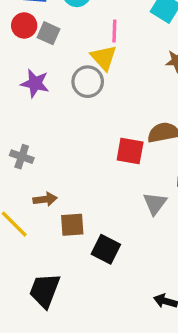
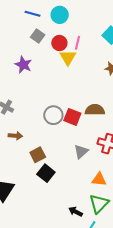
red circle: (24, 25) -> (59, 43), moved
gray circle: (88, 82) -> (53, 115), moved
brown square: (72, 225) -> (38, 155), moved, turned -35

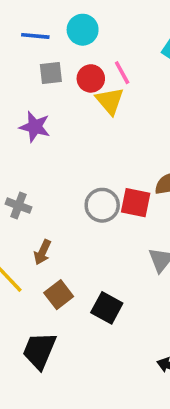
gray square: (38, 36) -> (51, 73), turned -32
pink line: (78, 43) -> (122, 73), turned -32
brown arrow: (15, 136) -> (42, 252), turned 120
brown square: (38, 155) -> (59, 295), moved

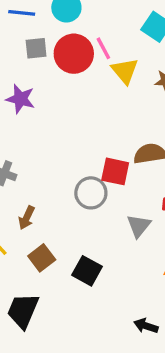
red circle: (91, 78) -> (74, 54), size x1.5
yellow triangle: (110, 101) -> (125, 71), moved
gray circle: (102, 205) -> (91, 193), moved

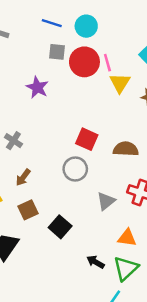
red square: (115, 171) -> (87, 139), moved
black arrow: (146, 326) -> (96, 262), moved

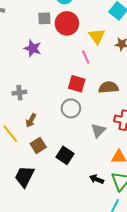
pink line: (107, 63) -> (86, 57), moved
gray cross: (13, 141) -> (19, 93), turned -32

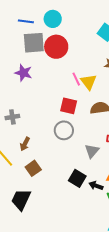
gray square: (44, 18) -> (34, 43), size x1.6
yellow triangle: (97, 36) -> (89, 82), moved
black square: (65, 155) -> (77, 178), moved
black arrow: (97, 179) -> (96, 186), moved

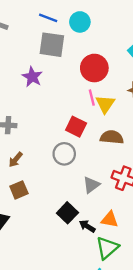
red circle: (56, 47) -> (94, 68), moved

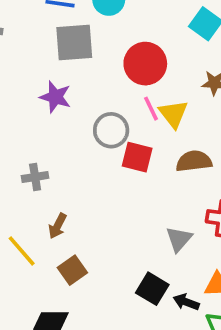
gray circle: (64, 154) -> (111, 130), moved

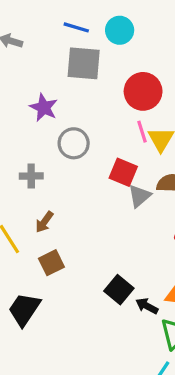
purple star: (55, 97) -> (44, 108), moved
gray circle: (111, 130) -> (74, 143), moved
gray triangle: (179, 239) -> (140, 196), moved

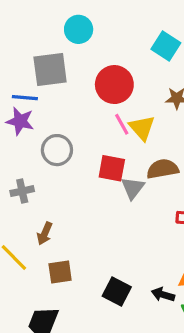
blue line: (76, 27) -> (25, 98), moved
brown square: (51, 263) -> (60, 272), turned 30
black square: (119, 290) -> (117, 292), moved

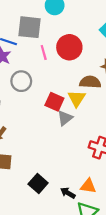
pink line: (122, 124) -> (44, 53), moved
yellow triangle: (142, 128) -> (77, 98), moved
brown semicircle: (163, 169) -> (90, 82), moved

